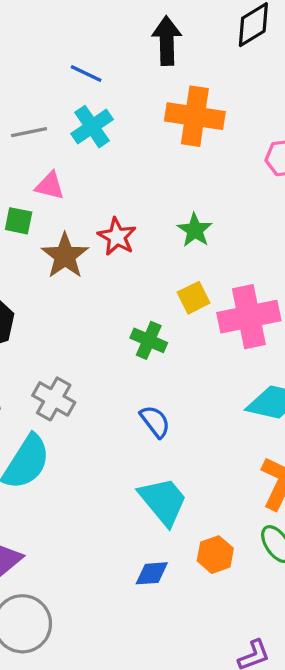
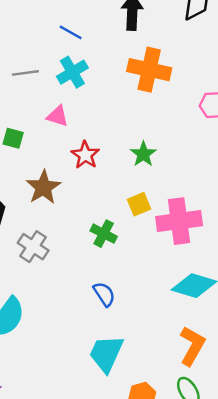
pink triangle: (50, 186) -> (58, 116), moved
brown star: (65, 256) -> (43, 187), moved
gray cross: (54, 399) -> (33, 247), moved
cyan trapezoid: (163, 501) -> (106, 354), turned -120

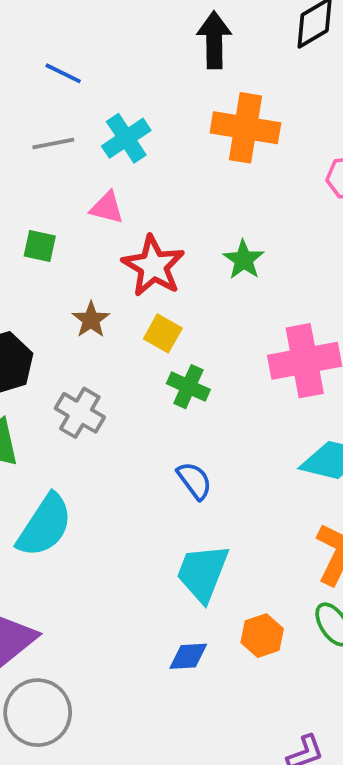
blue line: (71, 32) -> (63, 73), moved
red star: (85, 155) -> (153, 266), size x1.4
brown star: (43, 187) -> (91, 320), size x0.7
yellow square: (139, 204) -> (163, 333), moved, turned -35

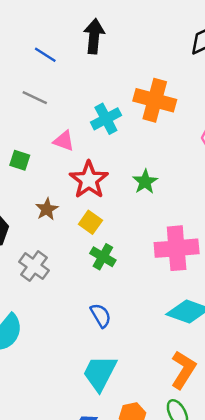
black arrow: (214, 40) -> (94, 36), moved
cyan cross: (126, 138) -> (106, 119), moved
gray line: (53, 144) -> (35, 98), turned 30

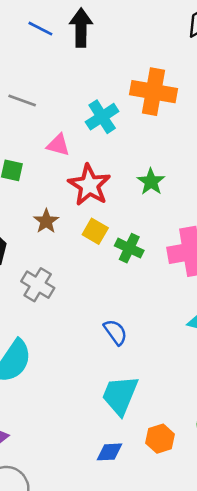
blue line: (45, 55) -> (40, 29), moved
green cross: (103, 257) -> (129, 248), moved

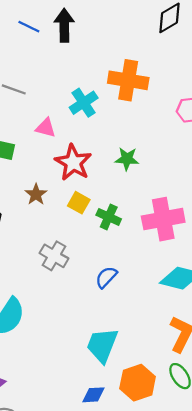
green star: (151, 182) -> (127, 159), turned -30
gray cross: (38, 285) -> (54, 256), moved
blue semicircle: (115, 332) -> (106, 277), moved, turned -100
orange hexagon: (160, 439) -> (138, 383), size x1.4

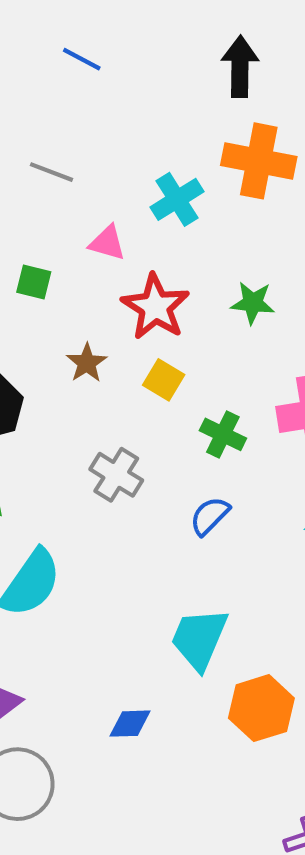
black arrow: (64, 25) -> (240, 67), moved
green cross: (109, 217) -> (223, 434), moved
blue diamond: (94, 395) -> (130, 724), moved

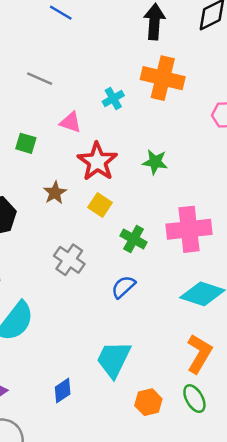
cyan cross: (177, 199) -> (113, 98), size x0.7
orange hexagon: (261, 708) -> (148, 402), size x0.7
blue diamond: (130, 724) -> (63, 391), moved, turned -35

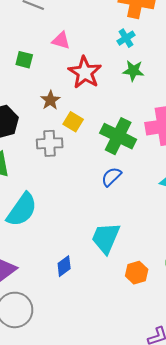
cyan cross: (113, 98) -> (126, 38), moved
yellow square: (100, 205) -> (73, 122), moved
green cross: (134, 239) -> (118, 136), size x1.6
gray cross: (69, 260) -> (50, 143), moved, turned -35

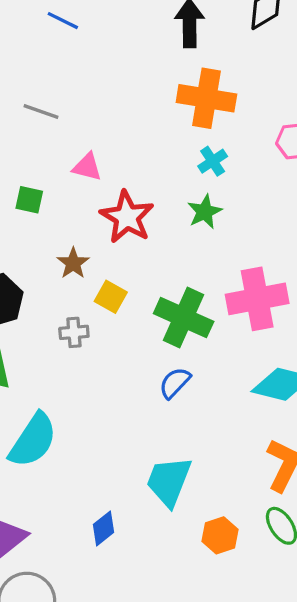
cyan cross: (126, 38) -> (213, 161), moved
green star: (133, 71) -> (205, 212), turned -30
gray cross: (50, 143) -> (74, 332), size x0.7

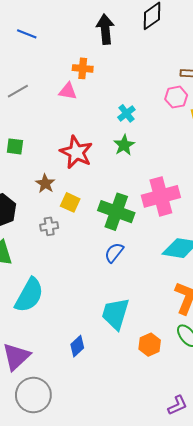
orange cross: (206, 98) -> (83, 68), moved, size x0.6
gray line: (41, 111) -> (18, 91), turned -45
pink triangle: (87, 167) -> (68, 91), moved

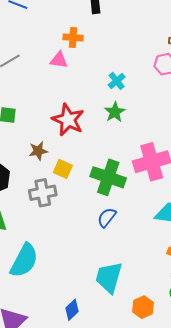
brown star: (45, 184) -> (38, 151), turned 30
gray cross: (49, 226) -> (43, 193), size x1.5

